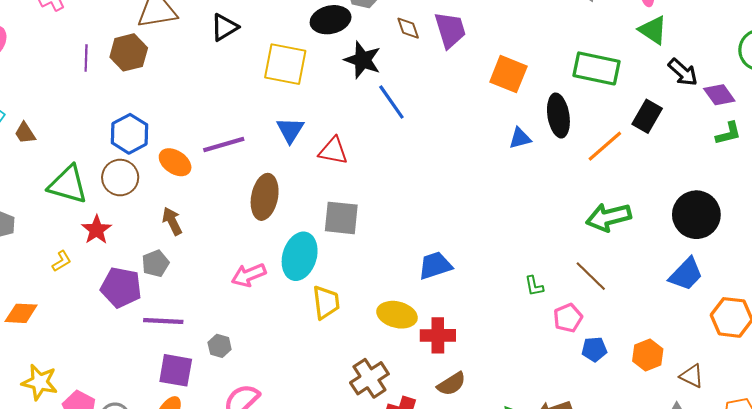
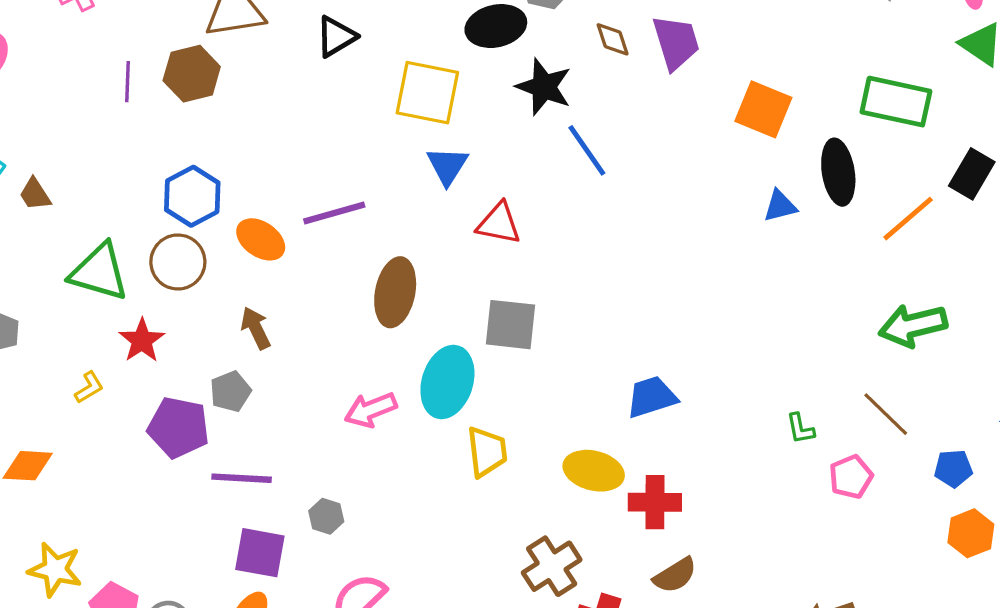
blue triangle: (290, 130) -> (447, 166), moved
blue pentagon: (594, 349) -> (953, 468), moved

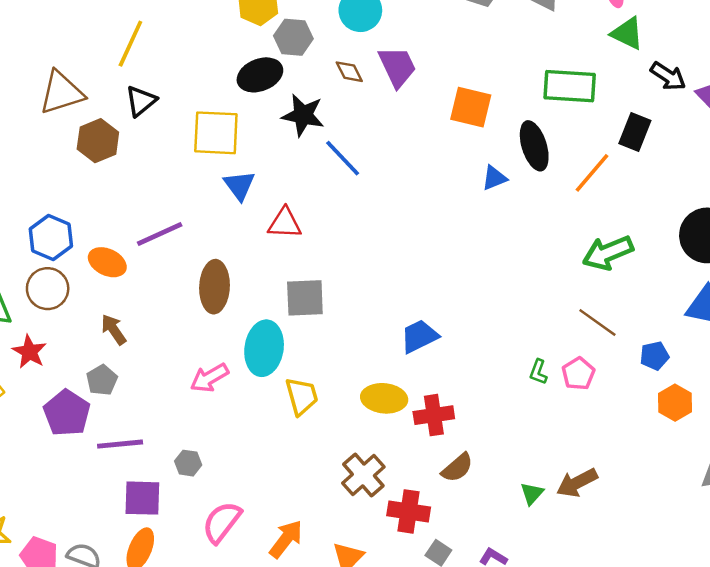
brown hexagon: (192, 74) -> (98, 141), moved
purple pentagon: (178, 427) -> (67, 413), turned 30
green L-shape: (800, 429) -> (538, 372), moved, turned 40

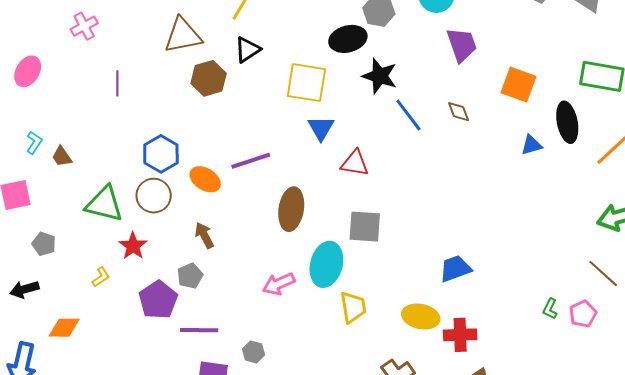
brown diamond: (349, 72) -> (459, 112), moved

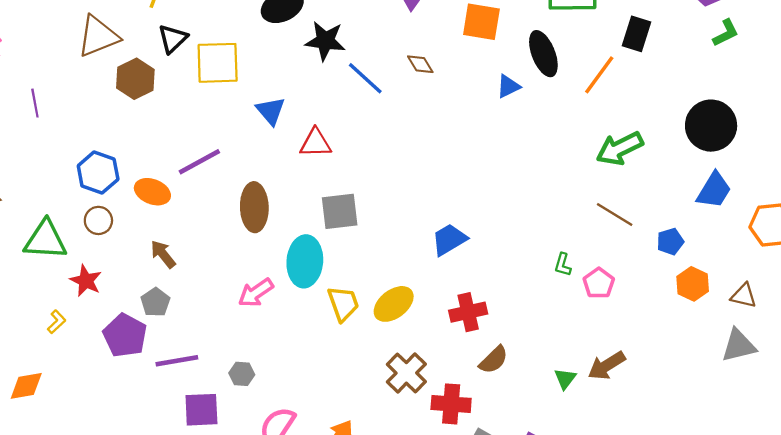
yellow square: (306, 83) -> (218, 63), moved
brown circle: (154, 196) -> (98, 220), size x0.7
pink pentagon: (583, 314) -> (599, 283), moved
yellow ellipse: (421, 316) -> (394, 304), moved, turned -39

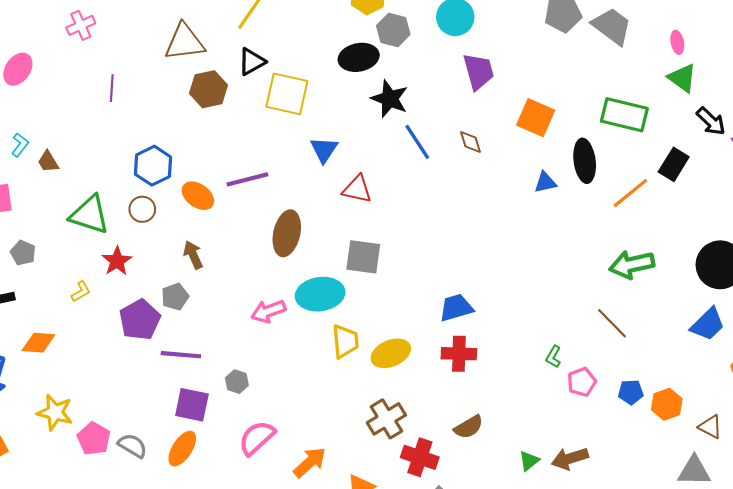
blue pentagon: (670, 242) -> (631, 392), moved
cyan ellipse: (305, 261) -> (320, 294), turned 63
red cross: (468, 312) -> (459, 354), moved

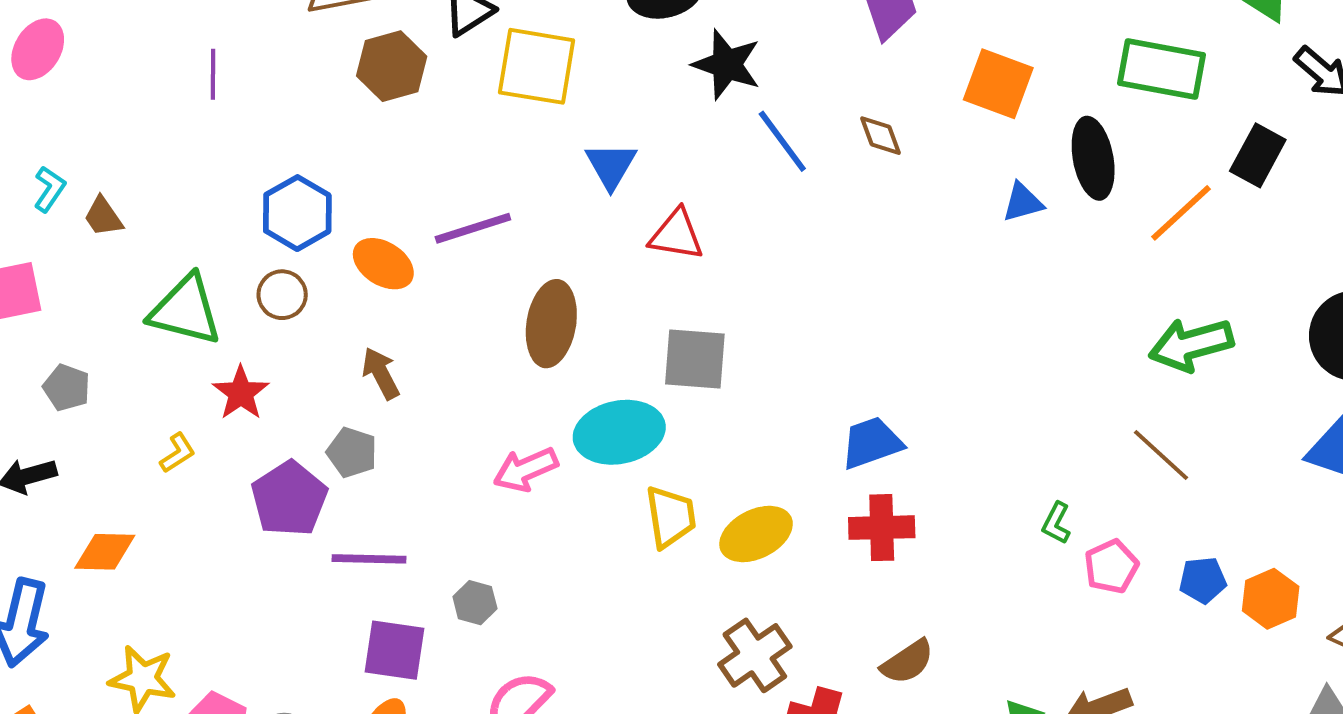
gray pentagon: (175, 297) -> (352, 452), turned -30

